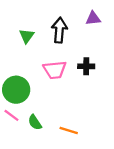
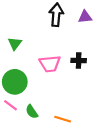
black arrow: (59, 30) -> (56, 15), moved
green triangle: (27, 36) -> (15, 44), moved

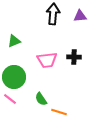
green triangle: (15, 44) -> (14, 41), turned 32
green semicircle: (32, 112) -> (41, 99), moved

